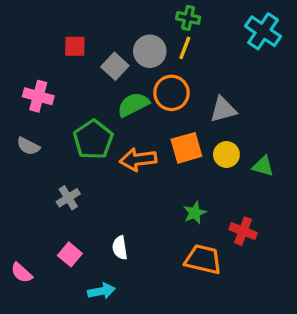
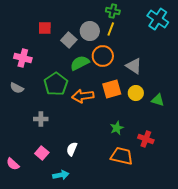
gray triangle: (223, 110) -> (134, 66), turned 48
gray cross: (68, 198) -> (41, 119), turned 32
white semicircle: (120, 248) -> (72, 149), turned 32

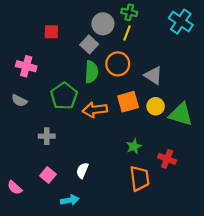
gray circle: (90, 31) -> (103, 24), moved
gray square: (69, 40) -> (89, 44), moved
green semicircle: (80, 63) -> (91, 72), turned 120
green triangle: (158, 100) -> (181, 114), size x1.6
orange trapezoid: (122, 156) -> (140, 178), turned 70

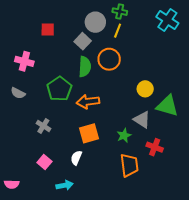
gray triangle: (153, 75) -> (142, 120), moved
orange square: (128, 102) -> (89, 133), moved
yellow circle: (156, 106) -> (145, 89), moved
gray cross: (47, 136) -> (43, 126), turned 32
pink semicircle: (15, 188) -> (12, 184), moved, turned -40

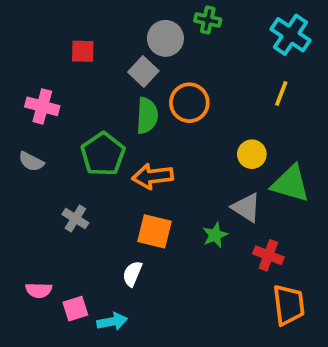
yellow line: (118, 31) -> (281, 94), moved
orange square: (89, 133) -> (154, 231), turned 30
pink square: (44, 162) -> (75, 309), moved, turned 32
orange trapezoid: (129, 165) -> (289, 305), moved
pink semicircle: (12, 184) -> (39, 290), moved

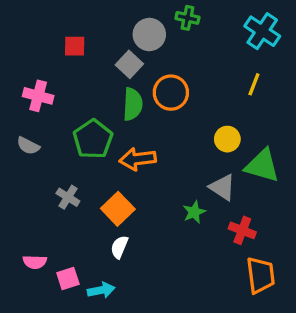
orange square: (154, 231) -> (118, 209), moved, turned 32

